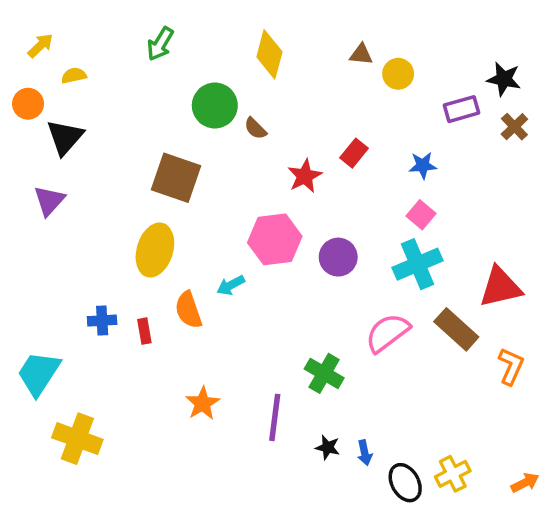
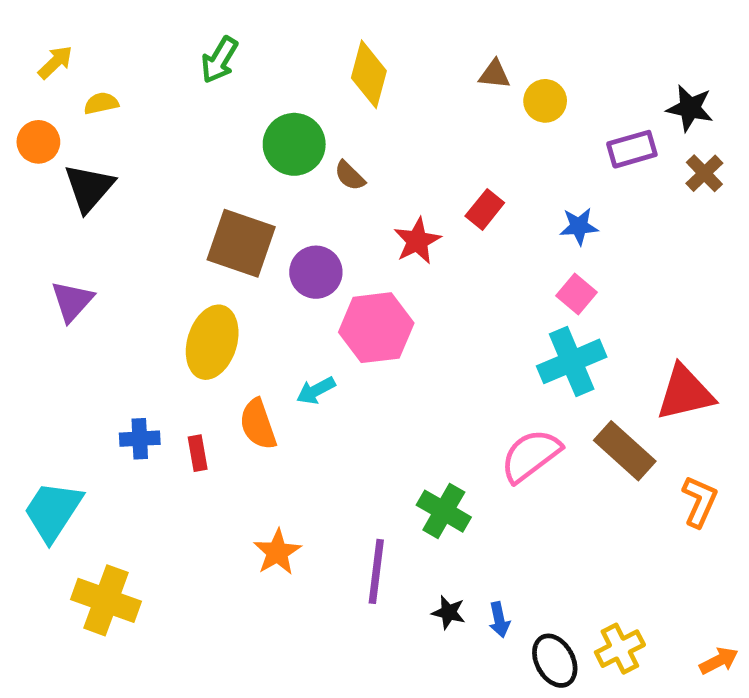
purple triangle: (49, 201) -> (72, 301), moved
purple circle: (338, 257) -> (316, 272), moved

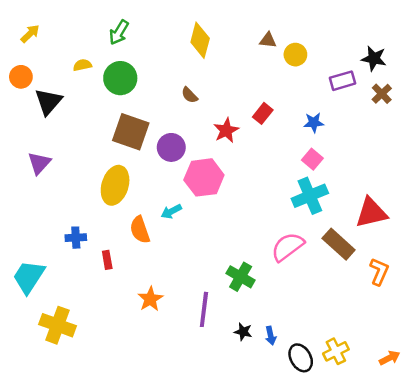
yellow semicircle: (101, 103) -> (82, 65), moved
green circle: (294, 144) -> (120, 78), moved
red rectangle: (198, 453) -> (107, 260), moved

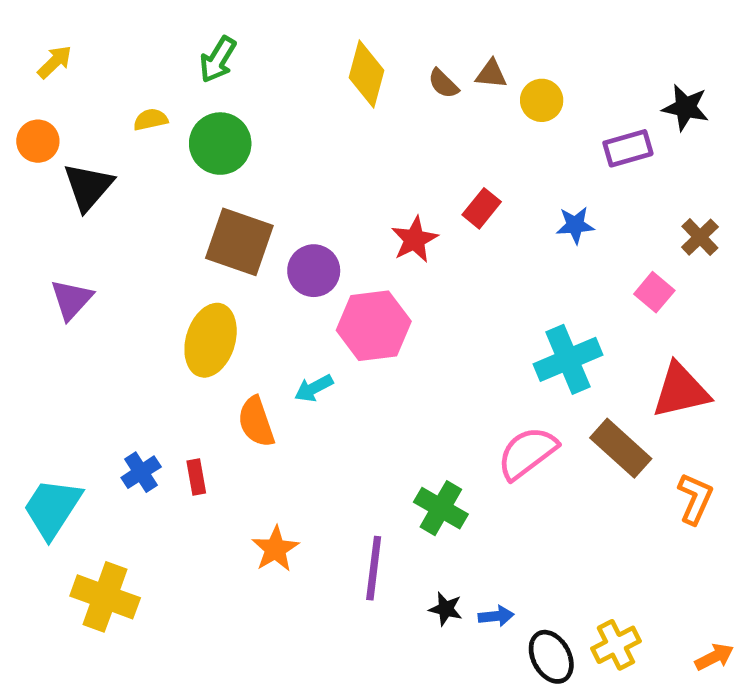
brown cross: (382, 94) -> (700, 237), moved
brown semicircle: (190, 95) -> (443, 84), moved
pink square: (312, 159) -> (654, 292), moved
blue cross: (76, 238) -> (141, 472), moved, turned -30
blue arrow: (271, 336) -> (496, 616), turned -84

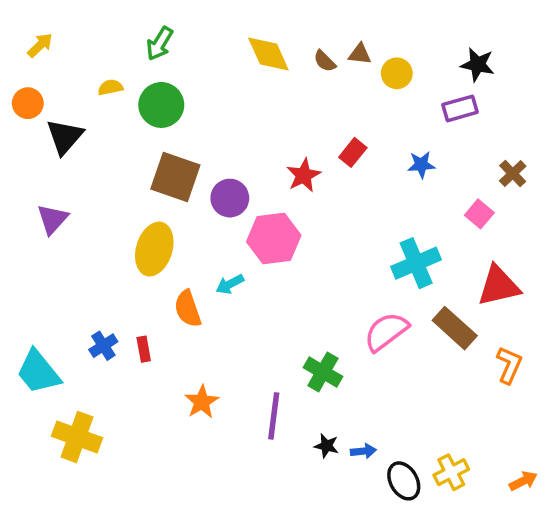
yellow diamond: (367, 74) -> (268, 54), turned -39
black star: (686, 108) -> (478, 65), moved
cyan trapezoid: (52, 508) -> (38, 372), turned -72

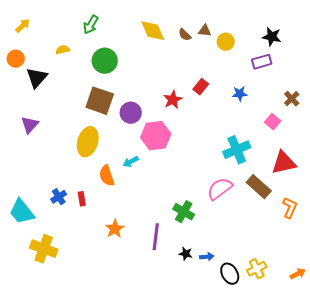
green circle: (161, 105) -> (105, 61), moved

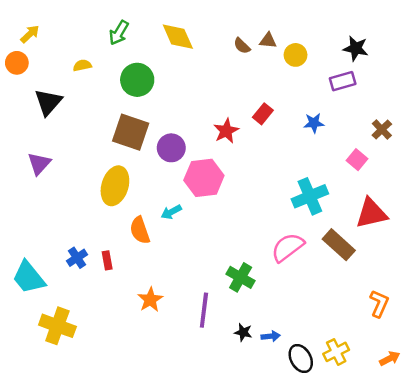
yellow diamond: (153, 31) -> (178, 37), moved
orange circle: (16, 59) -> (17, 63), moved
orange L-shape: (290, 208) -> (379, 304), moved

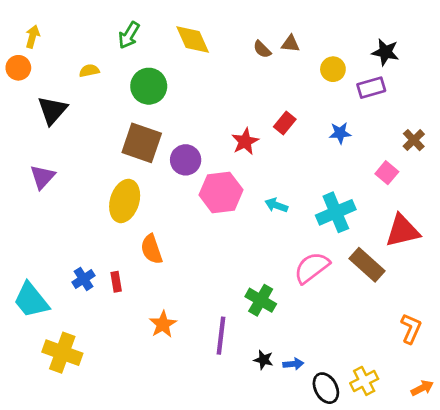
yellow arrow: (30, 34) -> (33, 37), turned -30
yellow circle: (296, 55) -> (333, 69), moved
cyan arrow: (171, 212) -> (276, 205), moved, turned 48

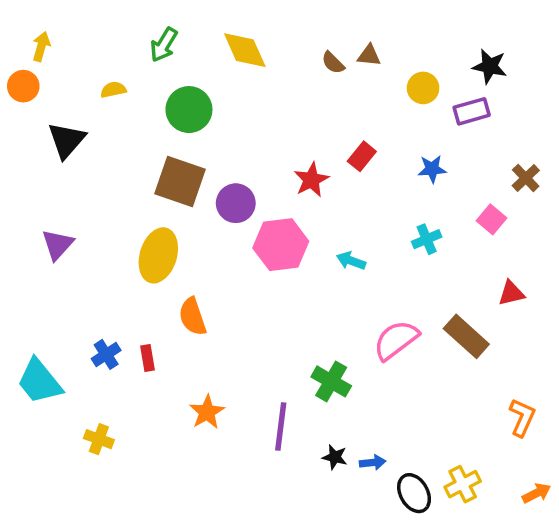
purple triangle: (42, 177) -> (57, 245), moved
cyan cross: (336, 212) -> (427, 239), moved, size x0.6
red triangle: (402, 231) -> (511, 293), size x0.6
yellow cross: (62, 353) -> (99, 439), moved, size x0.6

